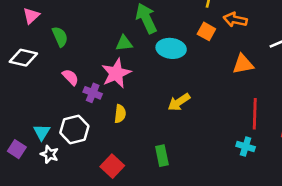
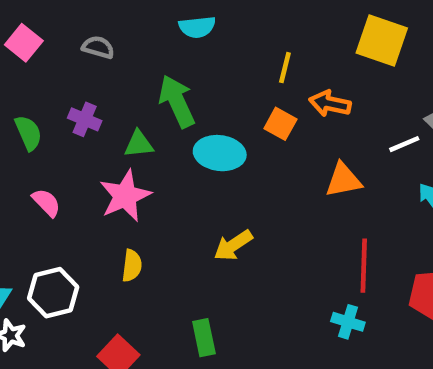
purple cross: (93, 93) -> (85, 119), moved

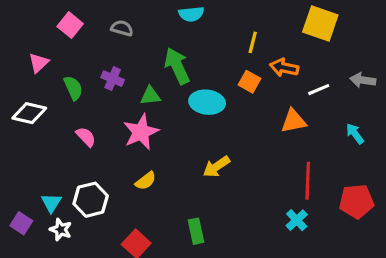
white line: (404, 144) -> (319, 90), moved
yellow semicircle: (132, 266) -> (146, 181), turned 45
cyan cross: (348, 322) -> (297, 220), turned 30

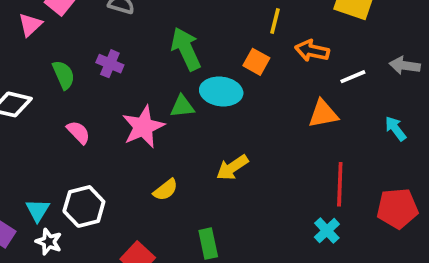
pink triangle: (39, 63) -> (30, 25), moved
orange square: (250, 82) -> (256, 62), moved
green triangle: (150, 96) -> (182, 106), moved
yellow semicircle: (146, 181) -> (166, 190), moved

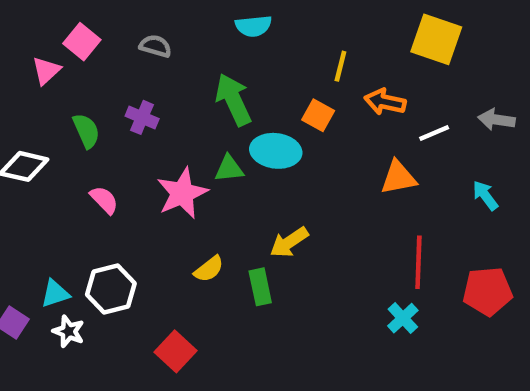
cyan triangle: (38, 210) -> (55, 294), turned 40
green rectangle: (208, 244) -> (260, 287), moved

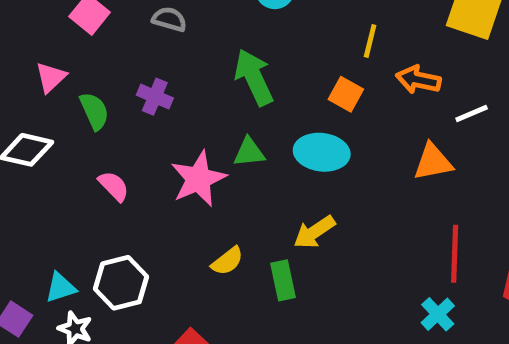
pink triangle: (46, 71) -> (51, 77), moved
cyan ellipse: (276, 151) -> (322, 152), moved

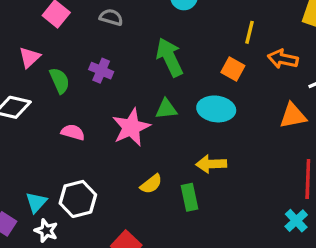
pink semicircle: (114, 186) -> (73, 132), turned -30
yellow arrow: (314, 232) -> (211, 164), turned 32
cyan triangle: (61, 288) -> (36, 202), turned -30

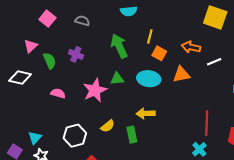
yellow line: (250, 32) -> (150, 36), moved
orange triangle: (293, 116) -> (181, 74), moved
white hexagon: (78, 199) -> (75, 136), moved

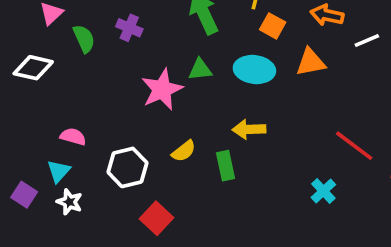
pink semicircle: (58, 93) -> (73, 137), moved
red line: (207, 123) -> (354, 146), turned -55
cyan cross: (199, 149) -> (323, 191), moved

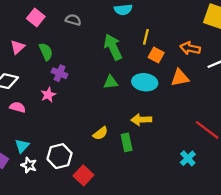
purple cross: (129, 28) -> (60, 73), moved
green semicircle: (84, 39) -> (46, 52), moved
pink star: (162, 89) -> (48, 95), moved, size x0.6
pink semicircle: (73, 137) -> (18, 107), moved
white hexagon: (127, 167) -> (60, 156), moved

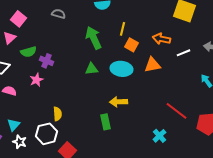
pink square: (36, 18) -> (18, 19), moved
green semicircle: (46, 52) -> (28, 52), moved, turned 98
yellow semicircle: (100, 133) -> (58, 114), moved, turned -56

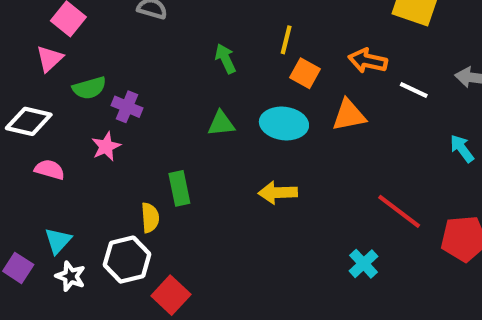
green arrow: (94, 38) -> (225, 59), size x0.6
white line: (184, 53) -> (414, 90), turned 48
green rectangle: (106, 122) -> (179, 188), moved

